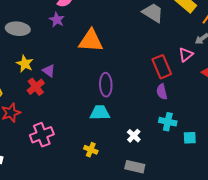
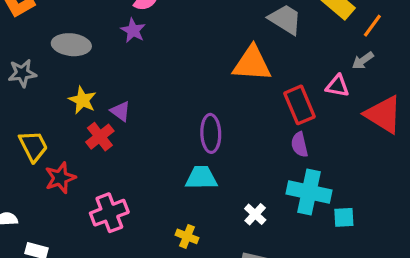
orange triangle: (91, 41) -> (252, 64), moved
pink triangle: (186, 55) -> (338, 86), turned 49
cyan cross: (168, 122) -> (309, 192), size x1.5

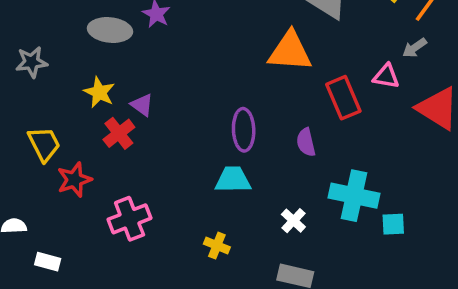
gray ellipse: (71, 45) -> (110, 30), moved
purple semicircle: (299, 145) -> (306, 142), moved

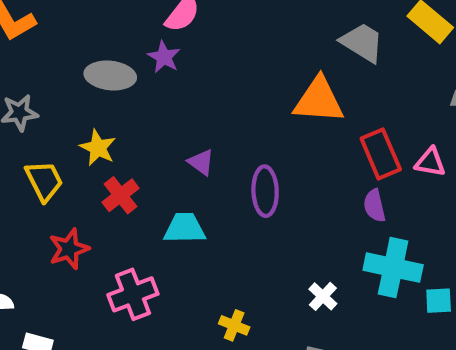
pink triangle: (386, 76) -> (430, 162), moved
purple triangle: (142, 105) -> (201, 162), moved
purple semicircle: (306, 142) -> (375, 206), moved
yellow trapezoid: (44, 144) -> (44, 181), moved
cyan trapezoid: (233, 180) -> (185, 228), moved

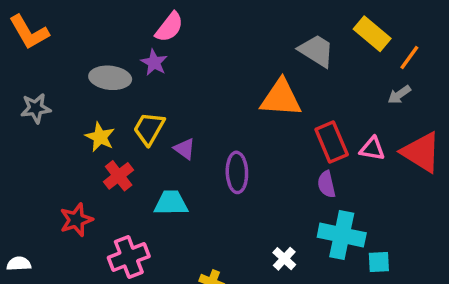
yellow trapezoid: (44, 181) -> (149, 128), moved, turned -123

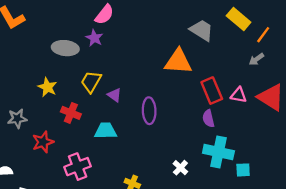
gray star: (36, 108) -> (17, 119), moved
yellow star: (100, 137) -> (47, 87), moved
red cross: (119, 176) -> (71, 113), turned -30

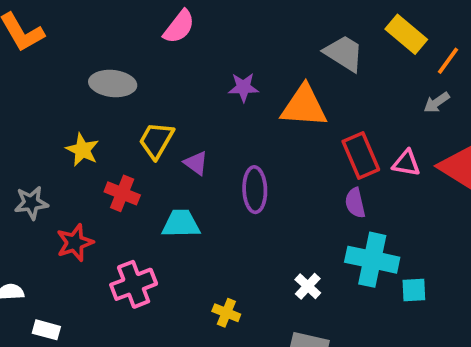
purple star: (94, 38) -> (243, 87), moved, turned -30

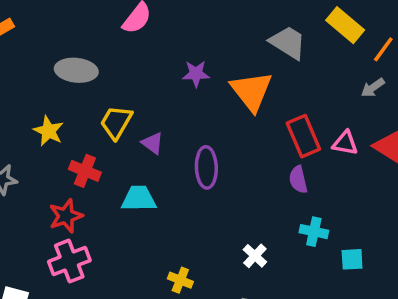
orange triangle: (304, 106) -> (251, 91), turned 48
red star: (75, 243) -> (66, 216), moved
cyan cross: (372, 260) -> (314, 232), size x0.6
pink cross: (134, 284) -> (69, 261), moved

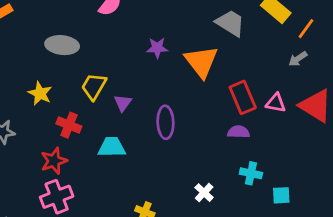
purple triangle: (153, 143) -> (123, 103), turned 30
purple semicircle: (298, 180) -> (239, 132), turned 105

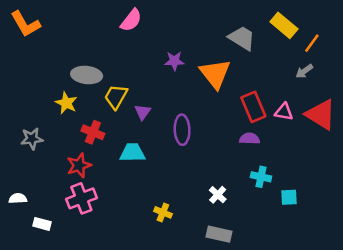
gray ellipse: (62, 45) -> (87, 75), moved

